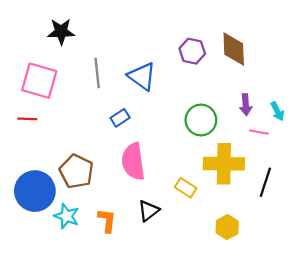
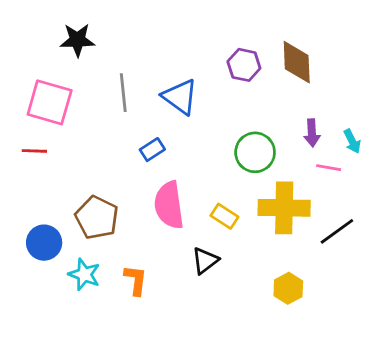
black line: (265, 182) -> (337, 231), turned 36
yellow rectangle: (186, 188) -> (224, 216), moved
blue circle: (35, 191) -> (44, 243), size x0.7
black triangle: (148, 211) -> (205, 261), moved

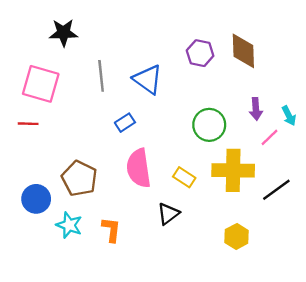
pink line: (329, 168) -> (270, 137), turned -54

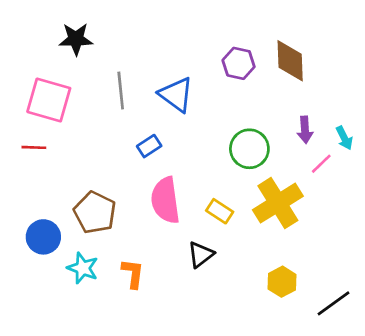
yellow cross: (233, 170) -> (278, 203), turned -33
black line: (276, 190) -> (333, 303), moved

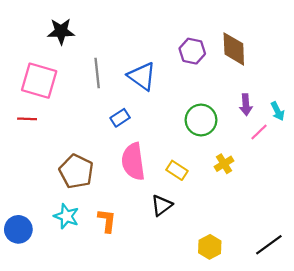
yellow cross: (278, 203) -> (224, 164), size x0.5
blue circle: (43, 237) -> (18, 229), moved
yellow hexagon: (282, 282) -> (210, 247), moved

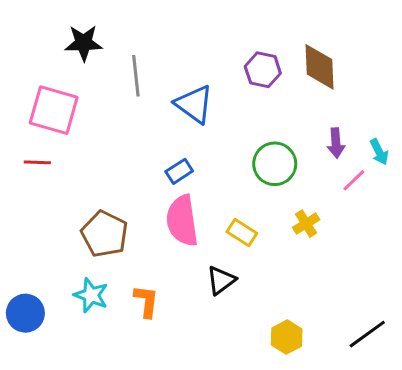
gray line: (97, 73) -> (136, 76), moved
blue rectangle: (120, 118) -> (179, 171), moved

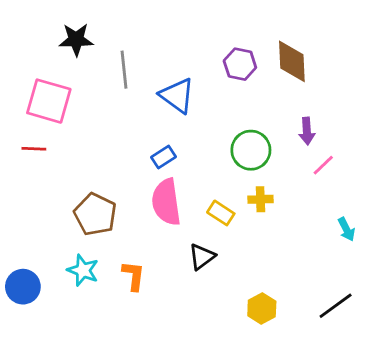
cyan arrow: (379, 152) -> (346, 229), moved
yellow cross: (306, 224) -> (260, 199), moved, turned 30

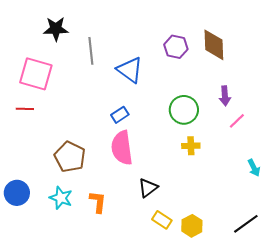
yellow rectangle: (221, 213) -> (162, 220), moved
blue circle: (23, 287) -> (17, 193), moved

